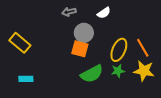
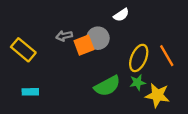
gray arrow: (69, 12) -> (64, 36), moved
orange square: (80, 49) -> (84, 45), moved, turned -36
yellow star: (144, 71) -> (157, 95), moved

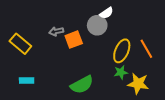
gray circle: (98, 38) -> (97, 25), moved
green semicircle: (107, 86) -> (82, 85), moved

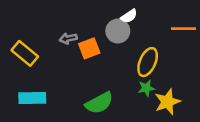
orange line: (146, 49) -> (184, 29), moved, turned -60
cyan rectangle: (27, 81) -> (32, 98), size x1.5
yellow star: (138, 84) -> (167, 102), turned -30

